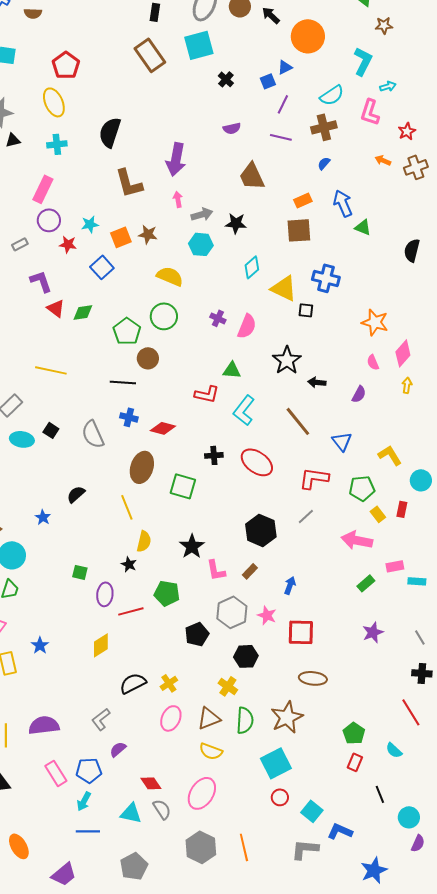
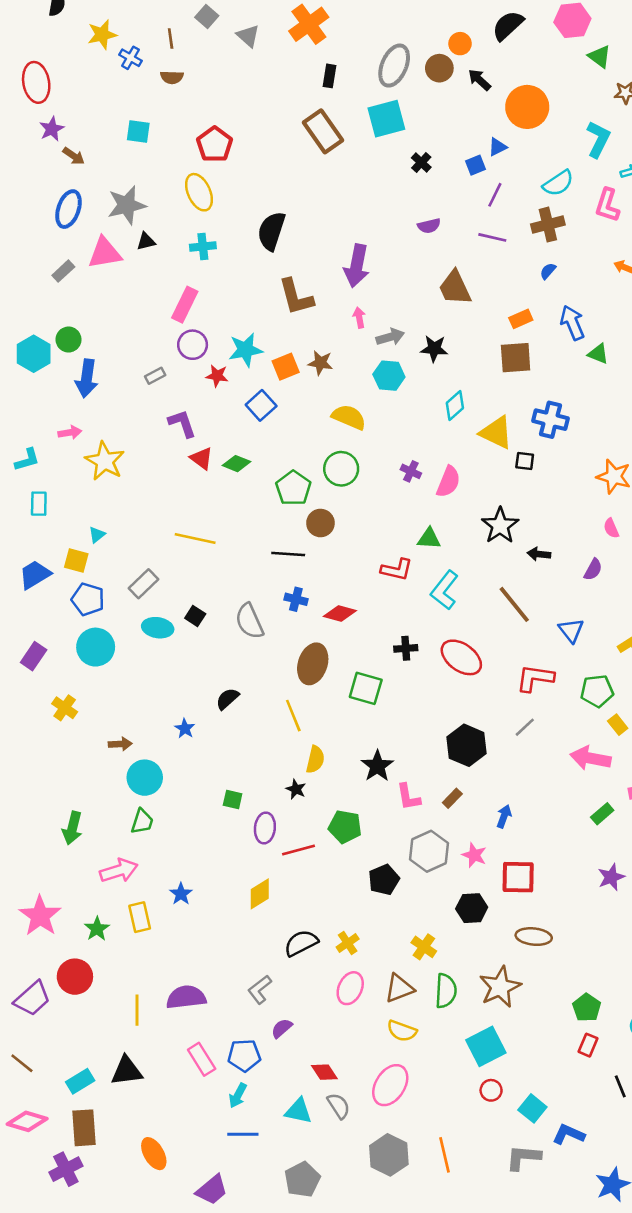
cyan star: (90, 224) -> (246, 350), size x1.5
green diamond: (83, 312) -> (236, 464), turned 30
black hexagon: (246, 656) -> (472, 908), moved

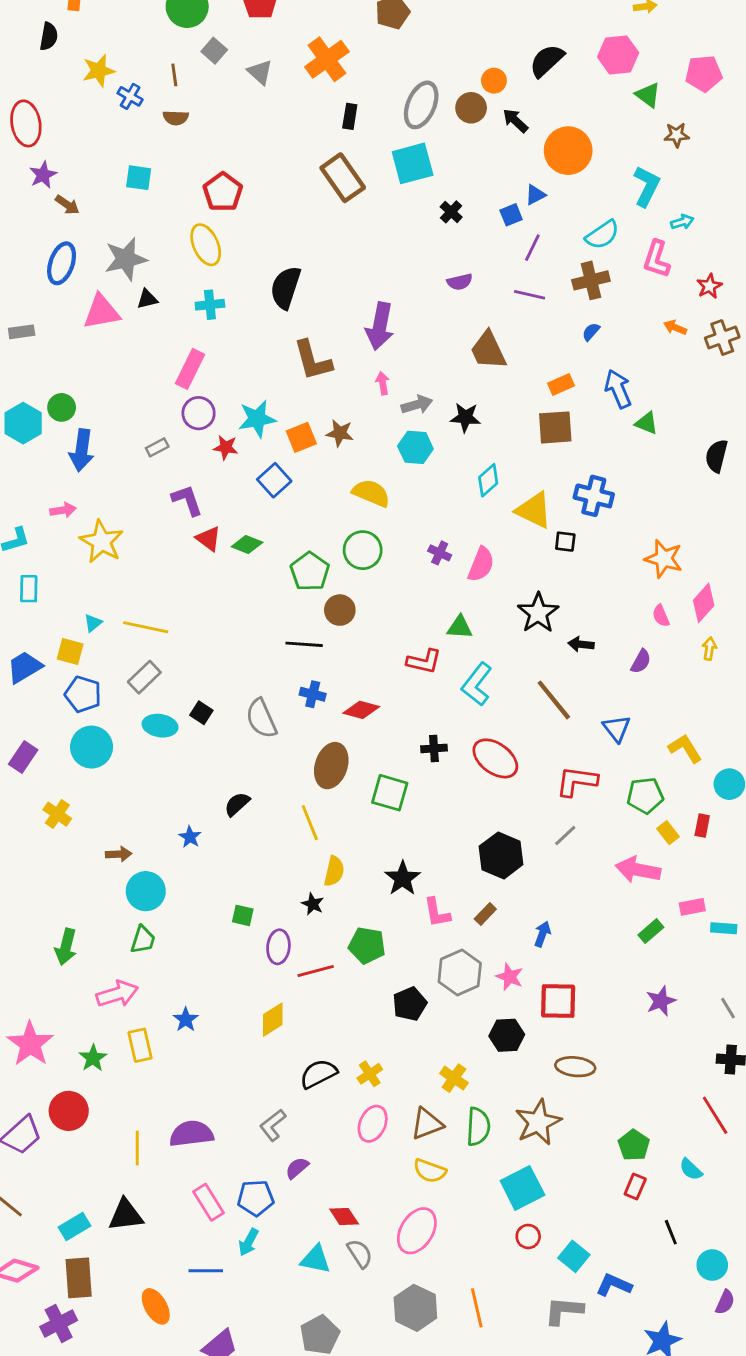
gray rectangle: (63, 271) -> (22, 332), moved, turned 35
yellow line: (195, 539) -> (146, 627), moved
blue line: (243, 1134) -> (206, 1271), moved

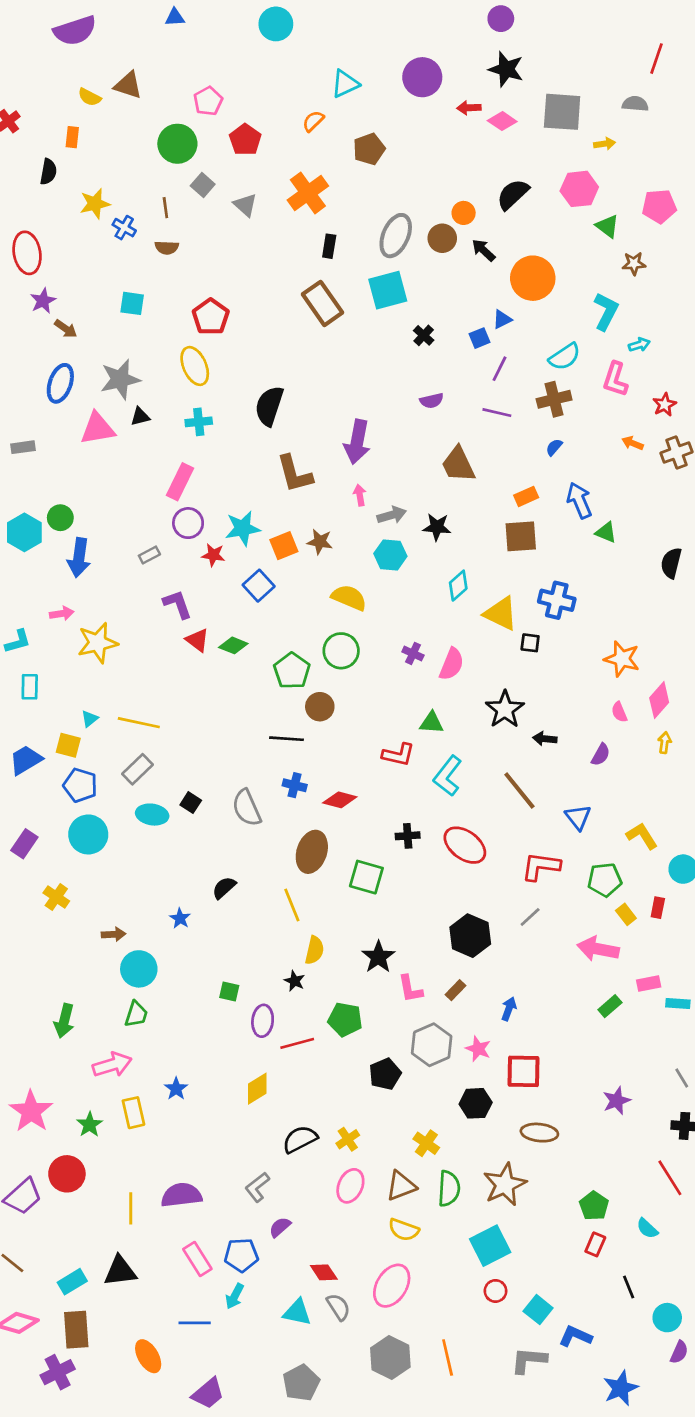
yellow star: (102, 542) -> (98, 643), turned 30
purple star: (661, 1001) -> (617, 1101), moved

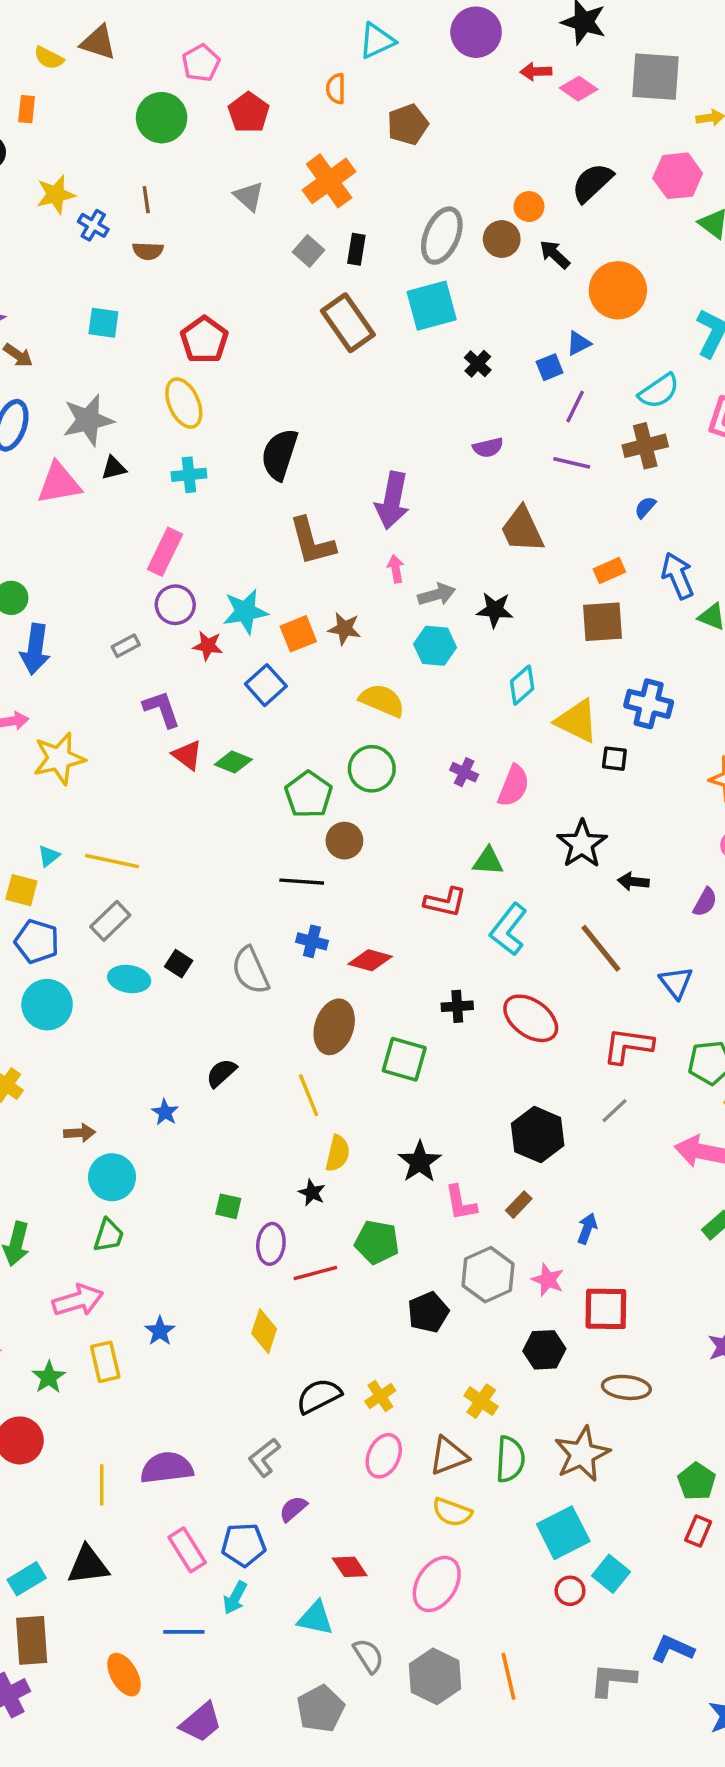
orange semicircle: (313, 121) -> (336, 89), turned -45
gray square: (203, 185) -> (309, 251), moved
yellow diamond: (257, 1089) -> (264, 1331), turned -40
gray semicircle: (338, 1307) -> (368, 1656), moved
cyan square: (538, 1310) -> (611, 1574), moved

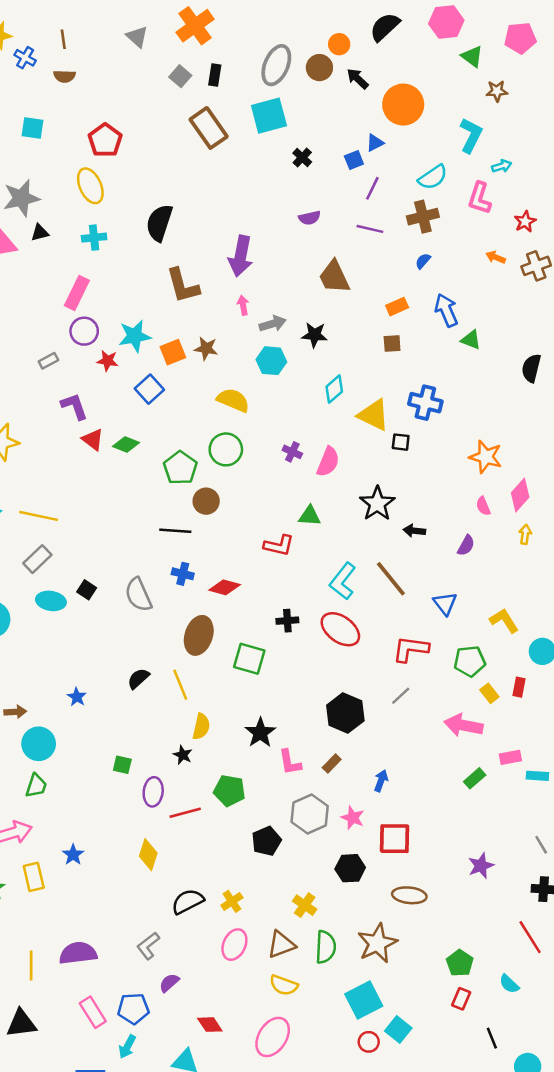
brown square: (602, 622) -> (392, 343), size x0.6
cyan L-shape: (508, 929) -> (343, 581), moved
black semicircle: (221, 1073) -> (138, 679), moved

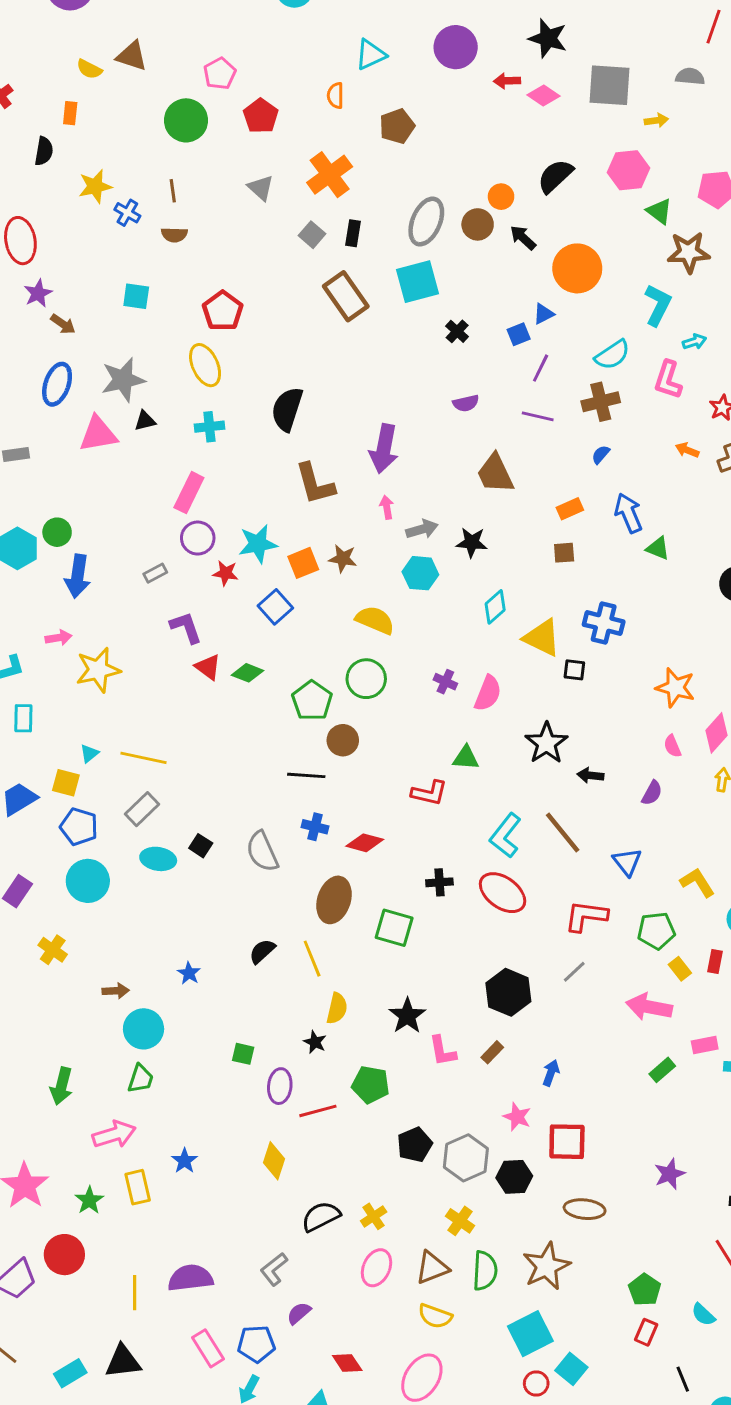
brown star: (497, 91) -> (689, 252), size x1.6
gray hexagon: (310, 814) -> (466, 1158), moved

